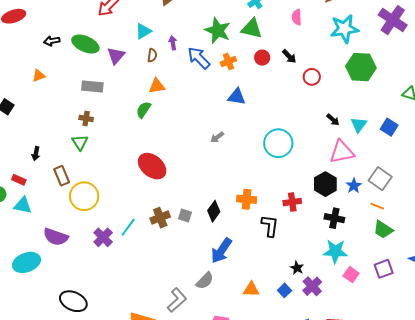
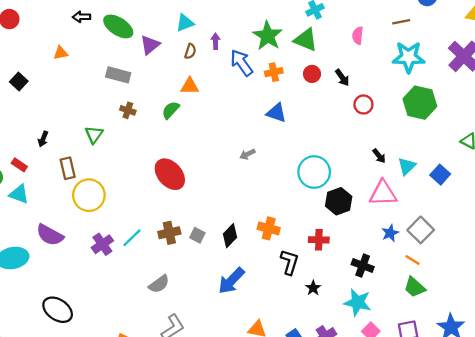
brown cross: (86, 118) -> (128, 110), moved
black hexagon: (325, 184) -> (339, 201), moved
black star: (297, 268) -> (313, 288), moved
gray semicircle: (205, 281) -> (159, 284), moved

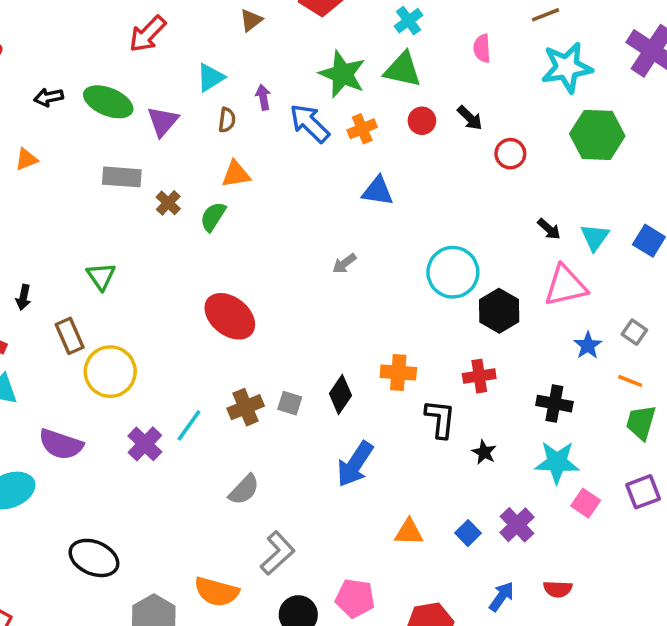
brown cross: (128, 110) -> (168, 203), moved, turned 35
gray square: (421, 230) -> (634, 332), size x0.6
green trapezoid: (415, 287) -> (641, 422), turned 75

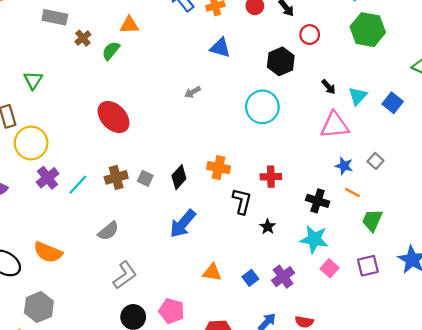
black hexagon: (499, 311) -> (281, 61), moved
blue star: (588, 345) -> (344, 166), turned -30
orange line: (630, 381) -> (352, 193), moved
purple cross: (145, 444) -> (48, 178), moved
orange semicircle: (216, 592) -> (48, 252), moved

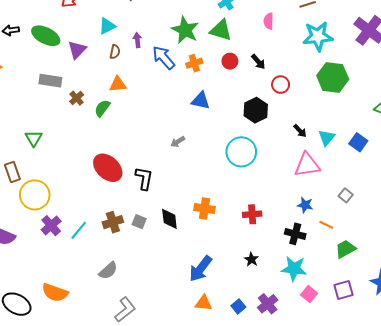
blue star: (344, 166) -> (305, 205), moved
black diamond: (179, 177) -> (169, 219), turned -45
black L-shape: (242, 201) -> (144, 178), moved
green trapezoid: (372, 220) -> (345, 249), turned 40
blue arrow: (183, 224) -> (201, 269), moved

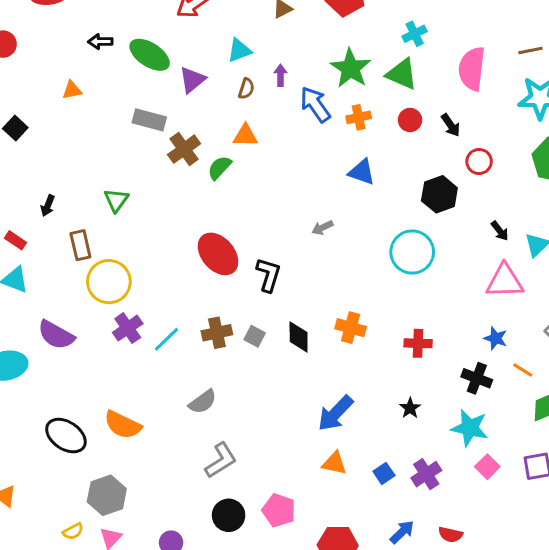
pink semicircle: (269, 21) -> (472, 69), size x1.8
brown cross: (77, 98) -> (184, 149), size x1.5

